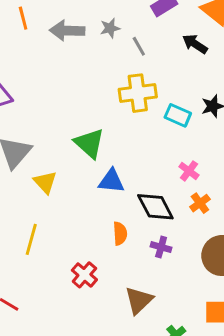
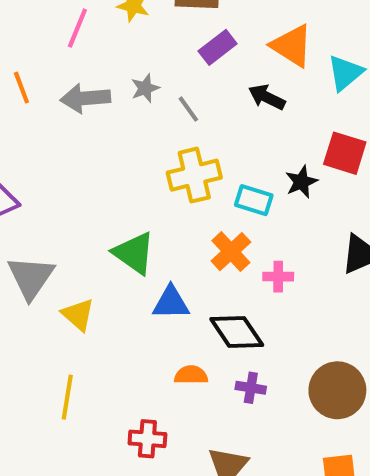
pink cross: (189, 171) -> (278, 277), turned -30
orange cross: (200, 203) -> (231, 252), moved, size x1.4
orange semicircle: (120, 233) -> (191, 375), turned -80
red cross: (84, 275) -> (147, 439), turned -30

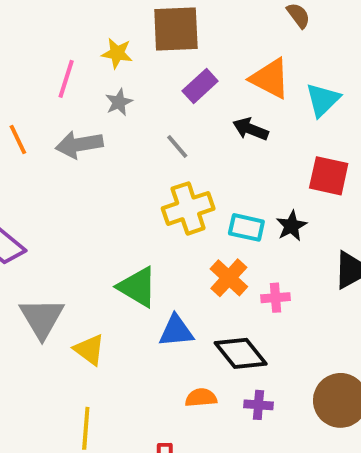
gray star: (145, 88) -> (119, 102), moved
black star: (301, 182) -> (291, 226), moved

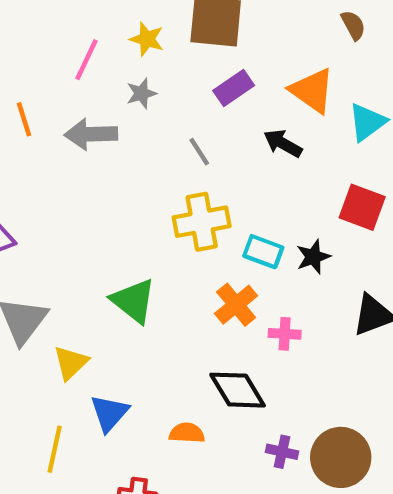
blue triangle: (176, 331) -> (109, 413), moved, turned -51
yellow triangle: (89, 350) -> (71, 363), turned 32
purple cross: (258, 405) -> (282, 452), moved

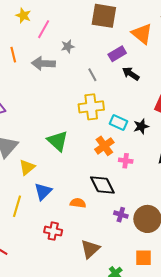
yellow star: (147, 39) -> (23, 16), moved
purple rectangle: (234, 88) -> (117, 54), moved
orange triangle: (312, 90) -> (142, 34), moved

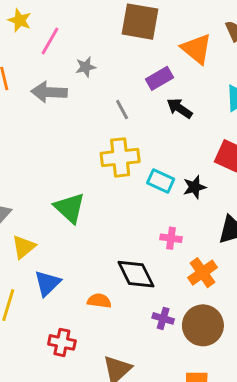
orange cross: (104, 146) -> (202, 273), moved

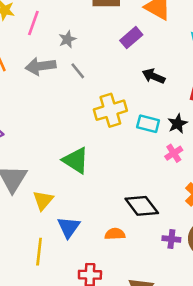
black arrow: (180, 108) -> (154, 76), moved
gray line: (122, 110) -> (78, 71), moved
pink cross: (171, 238) -> (174, 153), moved, turned -30

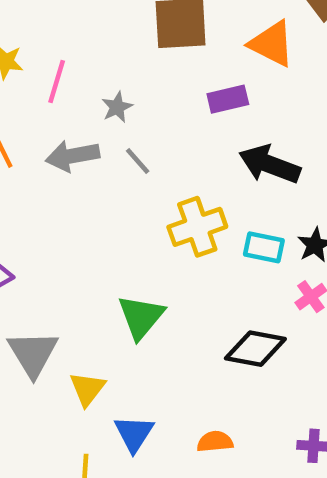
purple rectangle: (131, 38) -> (228, 99), turned 30
black arrow: (154, 76) -> (270, 164), size x1.5
green triangle: (76, 160) -> (141, 317), turned 40
black diamond: (142, 206) -> (255, 349), moved, turned -40

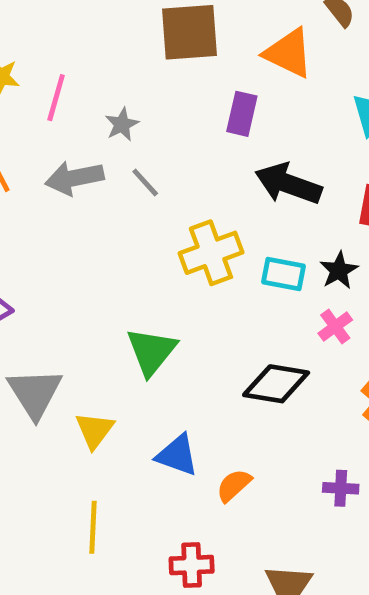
purple rectangle: (228, 99) -> (242, 114), turned -63
blue triangle: (134, 433) -> (177, 455), moved, turned -42
orange semicircle: (215, 442) -> (234, 485), turned -36

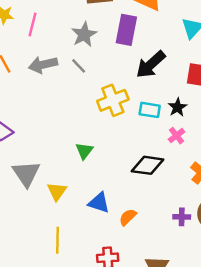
purple rectangle: (242, 114) -> (126, 30), size x1.4
gray star: (122, 124) -> (84, 34), moved, size x1.5
black arrow: (288, 184) -> (151, 64), turned -60
green triangle: (151, 351) -> (84, 151), size x0.7

